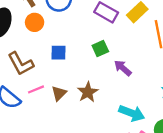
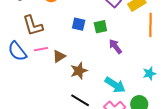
blue square: (59, 53) -> (79, 24), moved
brown star: (88, 92) -> (79, 71), moved

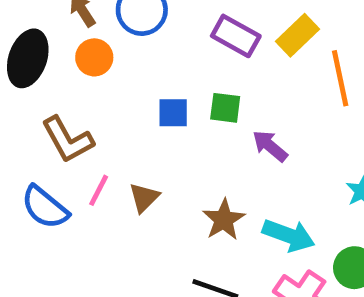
green square: (100, 27) -> (225, 108), turned 32
pink line: (41, 49) -> (99, 190), turned -40
brown star: (79, 71) -> (224, 220), moved

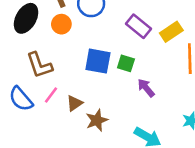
blue square: (173, 113) -> (98, 61), size x1.5
brown star: (224, 220) -> (97, 120), moved

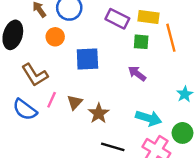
orange circle: (61, 24) -> (55, 37), moved
yellow rectangle: (171, 32) -> (148, 17), turned 54
green square: (126, 63) -> (141, 42), moved

